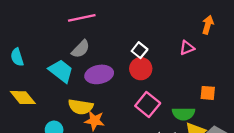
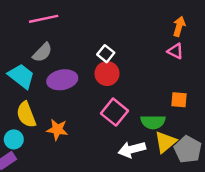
pink triangle: (187, 48) -> (175, 51), moved, turned 49
yellow semicircle: (81, 107) -> (26, 115), moved, turned 60

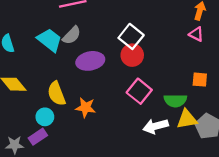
white square: (106, 54) -> (131, 36), size x1.5
cyan trapezoid: (21, 76) -> (50, 40), moved
yellow triangle: (165, 142) -> (187, 119), turned 30

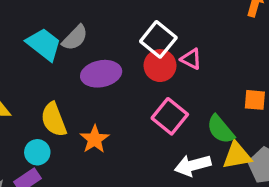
pink triangle: (196, 34) -> (191, 59), moved
green semicircle: (175, 101) -> (221, 129), turned 50
orange star: (86, 108) -> (95, 139), turned 30

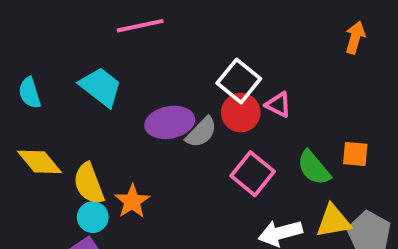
gray semicircle: (75, 38) -> (201, 132), moved
yellow semicircle: (54, 120) -> (89, 184), moved
green semicircle: (221, 129) -> (314, 168), moved
orange star: (95, 139) -> (132, 201), moved

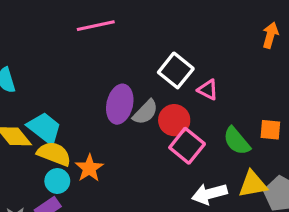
cyan trapezoid: (101, 87) -> (44, 128), moved
red circle: (241, 113) -> (174, 120), moved
purple ellipse: (170, 122) -> (120, 104), turned -66
yellow semicircle: (89, 184) -> (54, 154), turned 132

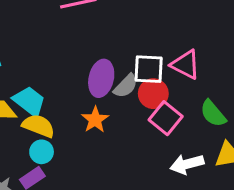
white square: (176, 70) -> (149, 69), moved, turned -36
pink triangle: (208, 90) -> (185, 65), size x1.5
orange star: (89, 168) -> (95, 120), moved

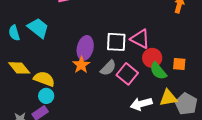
gray semicircle: (126, 86) -> (108, 68), moved
red circle: (153, 94) -> (152, 58), moved
cyan trapezoid: (29, 101) -> (38, 28), moved
orange star: (95, 120) -> (81, 65), moved

